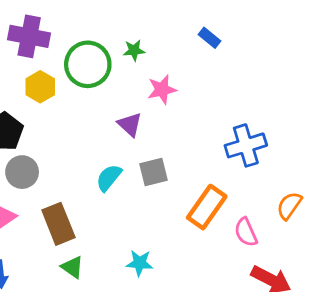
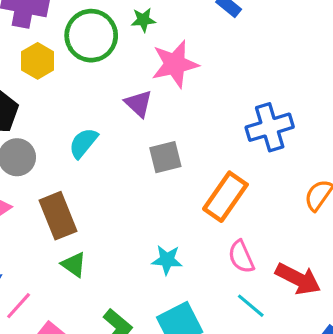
pink star: (162, 90) -> (175, 64), size x1.4
cyan semicircle: (109, 178) -> (83, 143), moved
pink semicircle: (246, 232) -> (241, 257), moved
cyan star: (140, 263) -> (167, 260), moved

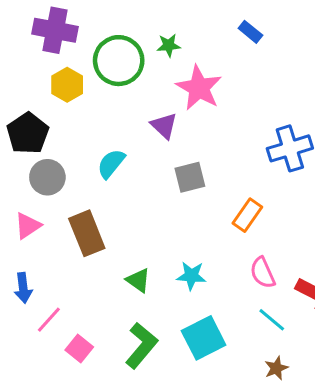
pink star: (175, 64) -> (199, 88), turned -30
orange rectangle: (225, 197) -> (247, 215), size x0.7
green triangle: (74, 265) -> (138, 280), moved

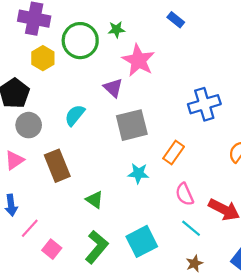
gray square: (190, 177) -> (132, 125), size x1.4
cyan star: (191, 276) -> (138, 173), moved

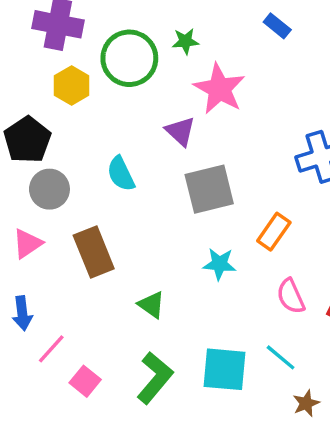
cyan semicircle: (75, 115) -> (121, 174), turned -65
cyan line: (191, 228) -> (281, 357), moved
cyan square: (142, 241) -> (225, 369), turned 32

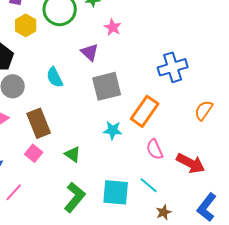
pink star: (219, 89) -> (113, 27), size x0.6
orange rectangle: (274, 232) -> (145, 111), size x1.4
pink line: (51, 349) -> (14, 192), moved
pink square: (85, 381) -> (34, 153), moved

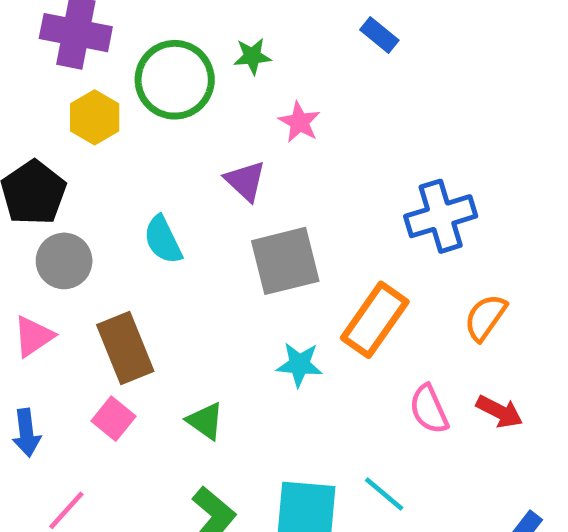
orange semicircle: (204, 110) -> (485, 317), moved
pink semicircle: (155, 149) -> (429, 409), moved
red arrow: (191, 163) -> (499, 412), moved, size x0.7

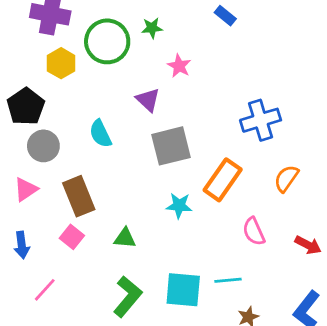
red arrow: (499, 412) -> (308, 245), moved
green triangle: (205, 421) -> (125, 238), turned -30
cyan line: (384, 494) -> (228, 280), turned -45

